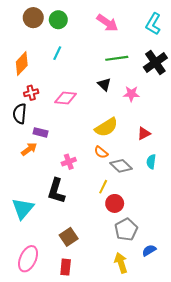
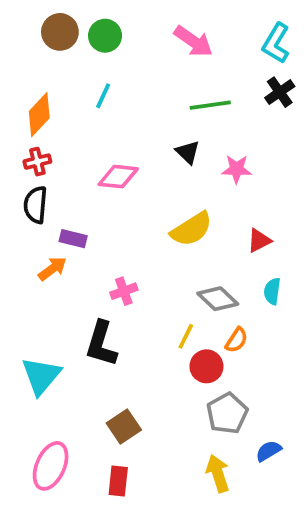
black cross: (155, 63) -> (280, 92), moved, size x0.7
red cross: (31, 93) -> (37, 162), moved
orange semicircle: (101, 152) -> (237, 340), moved, turned -96

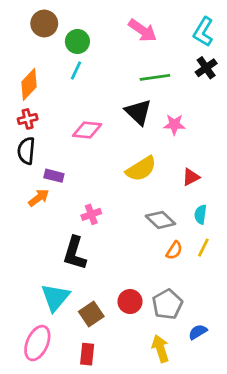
green circle: (105, 36) -> (77, 41), moved
black triangle: (188, 152) -> (138, 112), size x1.5
yellow line: (186, 336) -> (203, 248), moved
red circle: (206, 366) -> (130, 302), moved
cyan triangle: (41, 376) -> (55, 297), moved

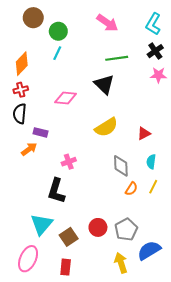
pink star: (174, 124) -> (158, 75), moved
gray diamond: (160, 220) -> (121, 166), turned 45
blue semicircle: (198, 332) -> (149, 250), size x1.6

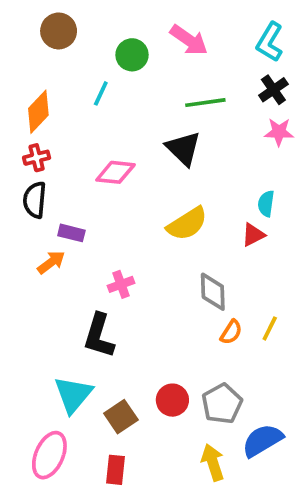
green circle: (58, 31) -> (132, 55), moved
cyan semicircle: (151, 162) -> (266, 204), moved

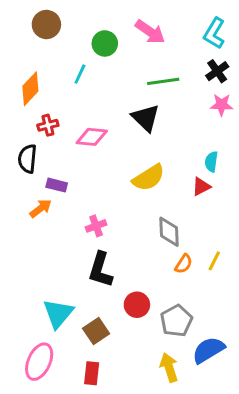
red cross: (37, 158) -> (48, 125), moved
black L-shape: (99, 336) -> (100, 270), moved
red circle: (172, 400) -> (137, 305), moved

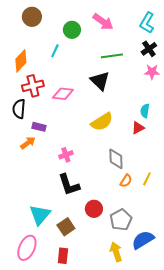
red cross: (48, 125) -> (33, 86), size x1.5
black L-shape: (100, 270) -> (69, 185), turned -35

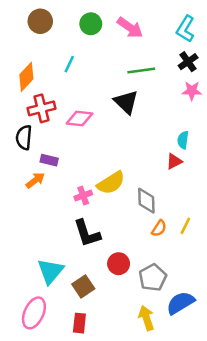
green circle: (72, 30) -> (91, 24), moved
yellow semicircle: (102, 122) -> (111, 183), moved

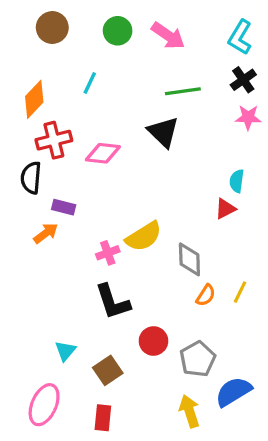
cyan triangle: (50, 271) -> (65, 351), size x0.6

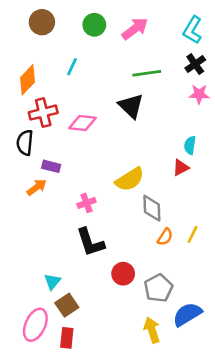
pink arrow: (168, 36) -> (135, 29), turned -72
yellow semicircle: (144, 237) -> (130, 179), moved
brown square: (108, 370) -> (67, 305), moved
red rectangle: (103, 418) -> (67, 338), moved

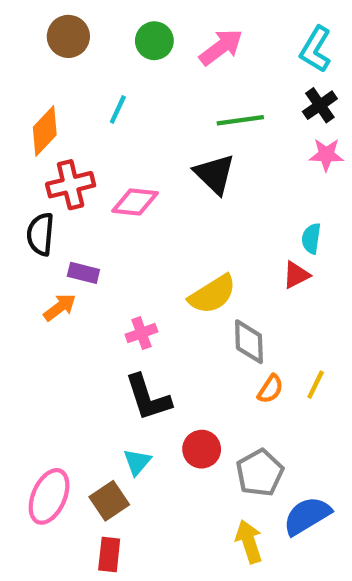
cyan triangle: (52, 282) -> (137, 462), moved
pink ellipse: (35, 325) -> (49, 496), moved

